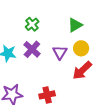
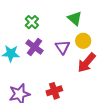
green triangle: (75, 25) -> (75, 18), turned -42

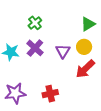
green triangle: (75, 18) -> (88, 24), moved, turned 42

